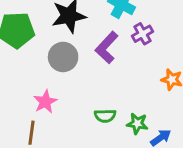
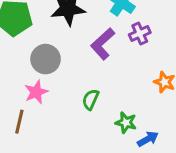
gray circle: (63, 57) -> (46, 59), moved
green semicircle: (105, 116) -> (91, 99), moved, turned 110

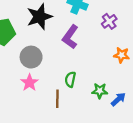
purple cross: (140, 34) -> (109, 21), moved
brown line: (19, 122) -> (57, 99), moved

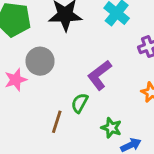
purple L-shape: (70, 37) -> (99, 75), moved
pink star: (29, 83) -> (16, 80), moved

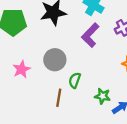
gray circle: (40, 61) -> (55, 60), moved
purple L-shape: (99, 75) -> (90, 35), moved

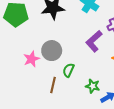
purple L-shape: (90, 35) -> (94, 41), moved
pink star: (21, 69) -> (31, 59), moved

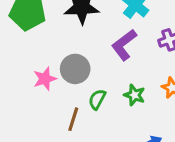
purple L-shape: (94, 41) -> (124, 45), moved
green star: (93, 86) -> (134, 95), moved

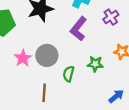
pink star: (45, 79) -> (23, 58), moved
brown line: (73, 119) -> (44, 93), moved

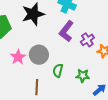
purple cross: (111, 17) -> (87, 40), moved
green star: (95, 64) -> (83, 76), moved

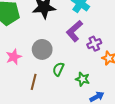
pink star: (18, 57) -> (14, 57), moved

